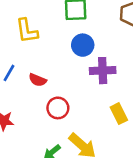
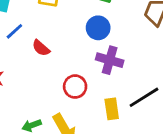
red circle: (58, 108) -> (75, 87), moved

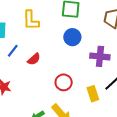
red semicircle: (41, 48) -> (34, 59), turned -72
purple cross: (110, 60) -> (100, 56), moved

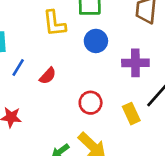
yellow L-shape: (31, 20) -> (54, 23), moved

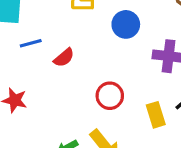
blue line: (18, 67) -> (31, 43), turned 36

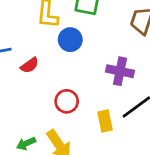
blue circle: (126, 24) -> (70, 40), moved

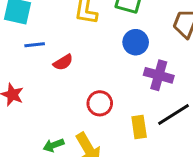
blue circle: (70, 40) -> (136, 42), moved

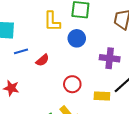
blue circle: (136, 42) -> (77, 38), moved
yellow rectangle: (139, 127) -> (102, 96), turned -70

